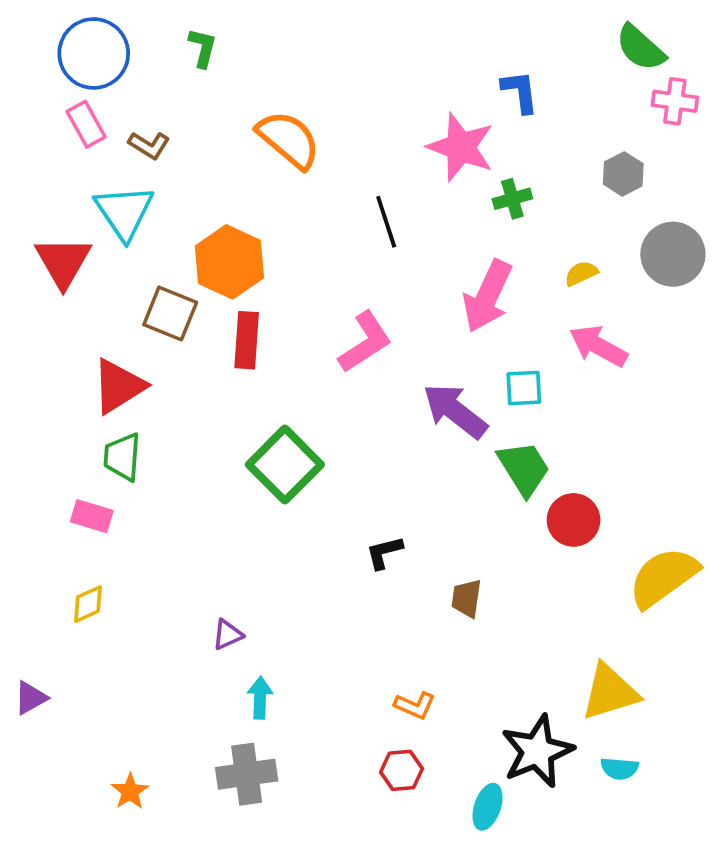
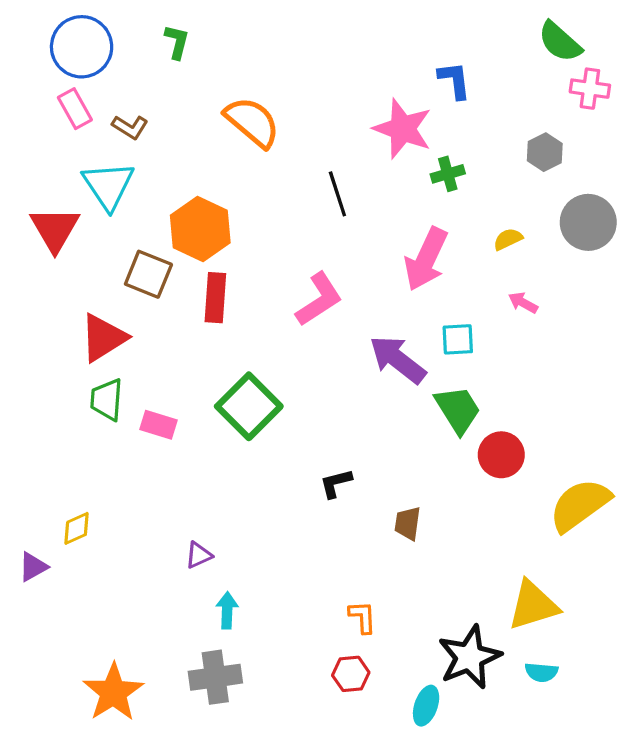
pink arrow: (598, 346) -> (523, 303), size x0.6
pink rectangle: (92, 516) -> (158, 425), moved
purple triangle: (31, 698) -> (33, 567), moved
orange L-shape: (415, 705) -> (362, 617), turned -117
orange star: (130, 791) -> (113, 692), size x1.8

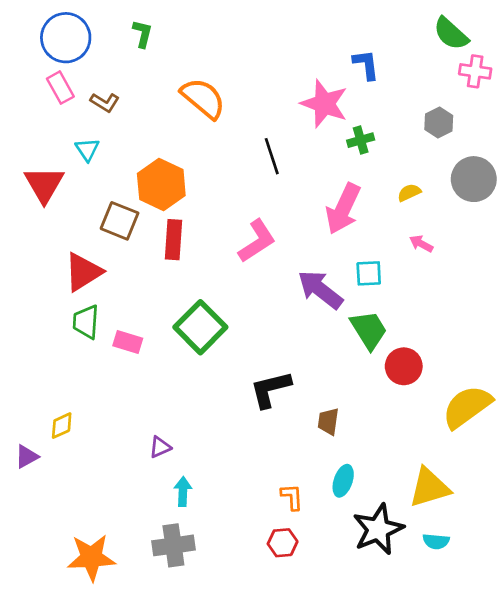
cyan triangle: (108, 186) -> (87, 149), size x0.6
black L-shape: (336, 483) -> (270, 389), size x1.6
orange star: (113, 692) -> (91, 558), turned 30
cyan ellipse: (426, 706) -> (343, 481), moved

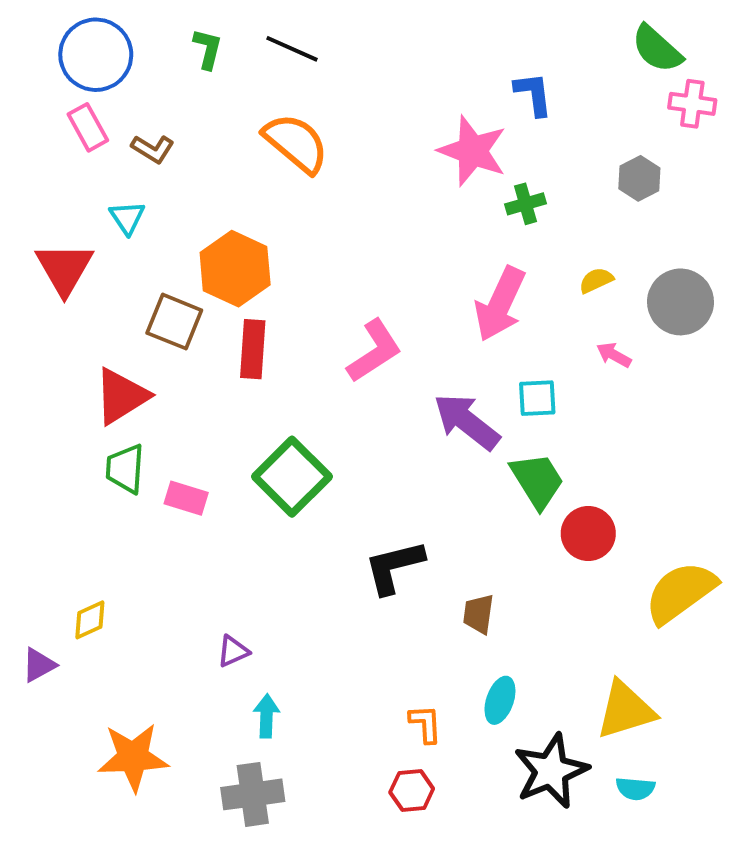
black line: (272, 156) -> (292, 49), moved, turned -48
gray circle: (474, 179) -> (681, 302), moved
orange star: (91, 558) -> (133, 757), moved

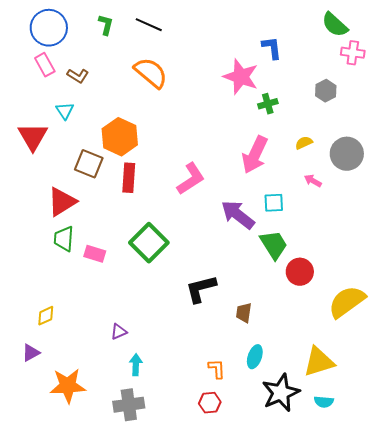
purple triangle: (39, 665) -> (31, 353), moved

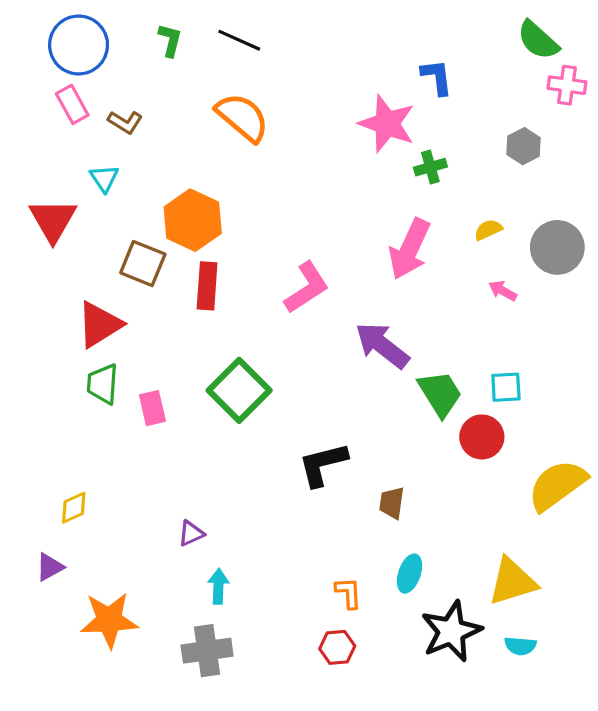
cyan square: (274, 203) -> (506, 387), moved
pink rectangle: (95, 254) -> (152, 408), turned 60

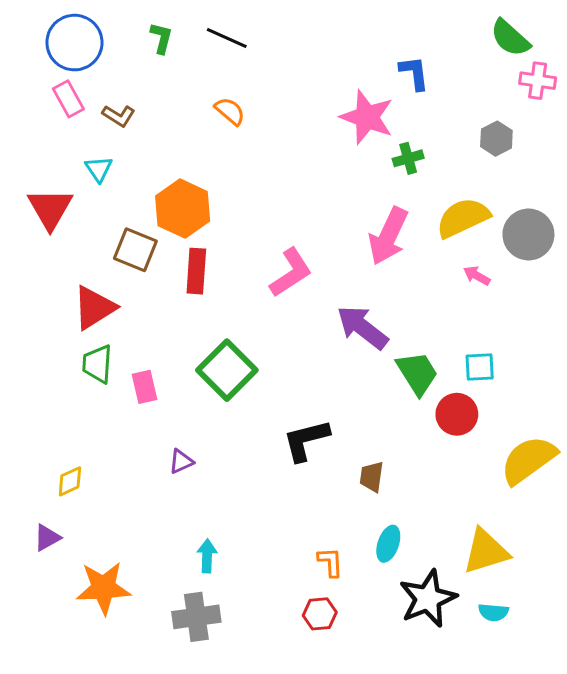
orange semicircle: (242, 117) -> (230, 111), size x0.6
yellow semicircle: (488, 230) -> (463, 218), size x2.0
purple triangle: (191, 533) -> (181, 461), moved

